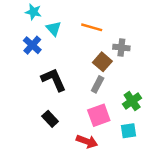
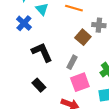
gray rectangle: (98, 84) -> (72, 62), moved

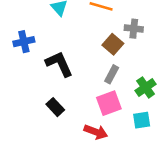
blue cross: (24, 23) -> (24, 42), moved, turned 35
gray rectangle: (72, 62) -> (112, 74), moved

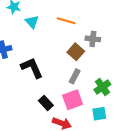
black rectangle: (55, 107) -> (46, 103), moved

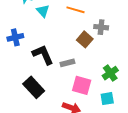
gray rectangle: (75, 76) -> (67, 63), moved, turned 48
pink square: (73, 100) -> (82, 85), turned 36
black rectangle: (46, 103) -> (34, 87), moved, size x1.5

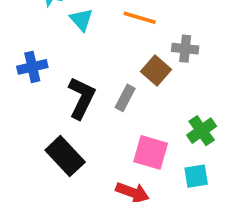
black L-shape: (43, 55) -> (81, 98), turned 50
gray rectangle: (67, 63) -> (125, 98), moved, turned -48

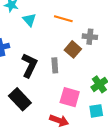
gray rectangle: (125, 98) -> (55, 65), turned -32

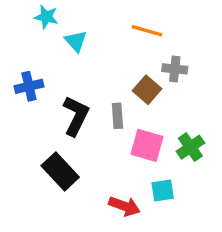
orange line: (63, 19) -> (147, 31), moved
pink square: (70, 97) -> (147, 145), moved
cyan square: (96, 111) -> (163, 190), moved

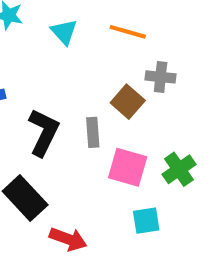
cyan triangle: (76, 41) -> (64, 32), moved
red arrow: (124, 206) -> (68, 239), moved

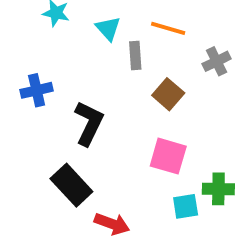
gray cross: (161, 77) -> (217, 61), moved, turned -32
gray rectangle: (93, 132) -> (135, 55), moved
green cross: (179, 169) -> (218, 189), moved, turned 36

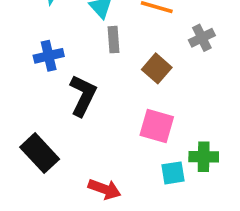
gray rectangle: (135, 55) -> (114, 40), moved
blue cross: (37, 90) -> (49, 56), moved
black rectangle: (71, 185) -> (40, 153), moved

